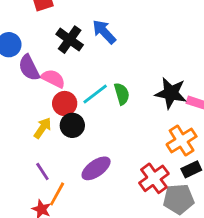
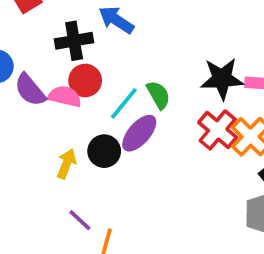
black cross: (70, 40) -> (74, 41), turned -32
red circle: (65, 104) -> (85, 81), moved
purple ellipse: (96, 168) -> (139, 133), moved
red cross: (154, 178) -> (218, 130), moved

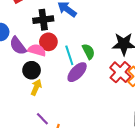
cyan line: (124, 103) -> (69, 55), turned -60
black circle: (104, 151) -> (32, 70), moved

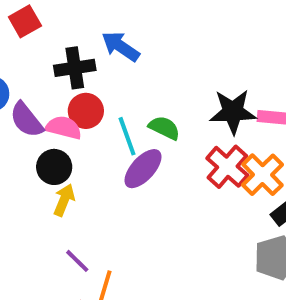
green semicircle: (88, 51) -> (164, 128), turned -35

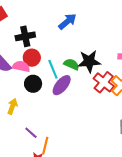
blue arrow: (121, 46) -> (67, 21), moved, turned 108
black star: (233, 112) -> (89, 61), moved
black circle: (54, 167) -> (33, 84), moved
yellow arrow: (64, 200) -> (12, 106), moved

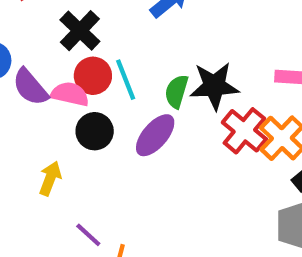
black cross: (25, 36) -> (80, 31), turned -36
green semicircle: (71, 64) -> (177, 91), turned -98
cyan line: (53, 69) -> (126, 80), moved

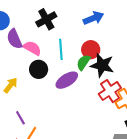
red circle: (93, 76) -> (91, 50), moved

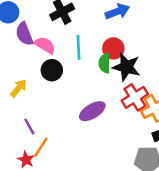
green semicircle: (83, 62) -> (104, 63), turned -35
purple ellipse: (67, 80) -> (92, 111), moved

